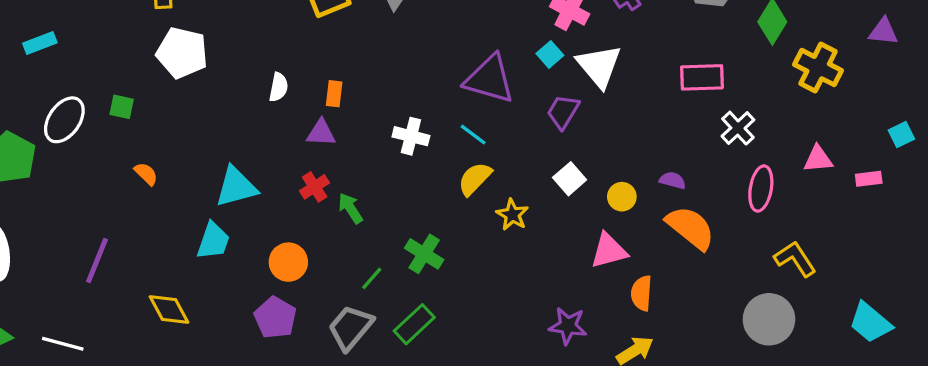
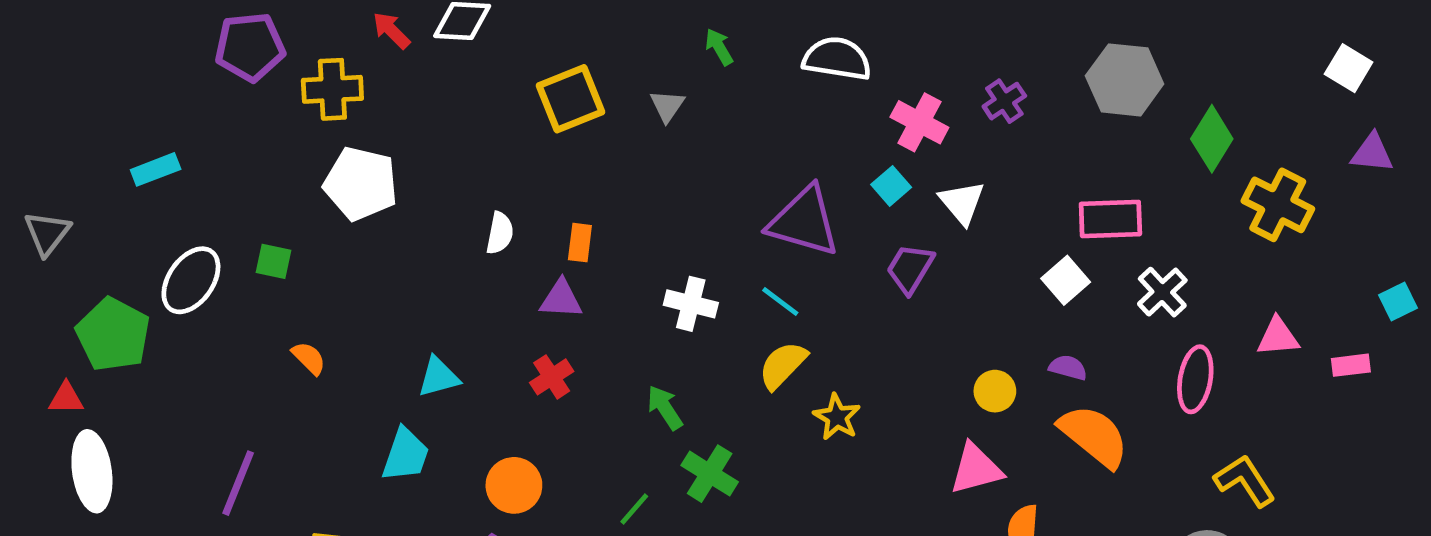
white triangle: (599, 66) -> (962, 202), size x0.7
white square: (570, 179) -> (1066, 280), moved
cyan triangle: (236, 187) -> (439, 377), size x0.7
green arrow: (350, 208) -> (665, 408), moved

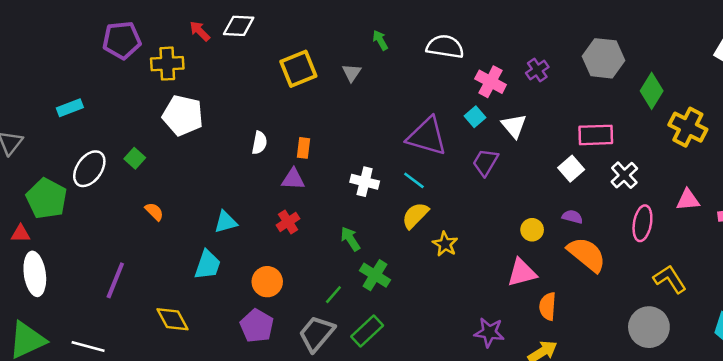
green square: (273, 261) -> (135, 158), turned 30

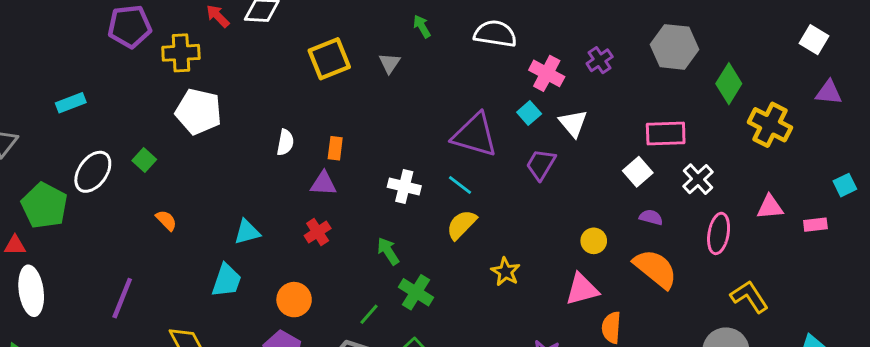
purple semicircle: (572, 217) -> (651, 217), moved
yellow star: (445, 244) -> (506, 272), moved

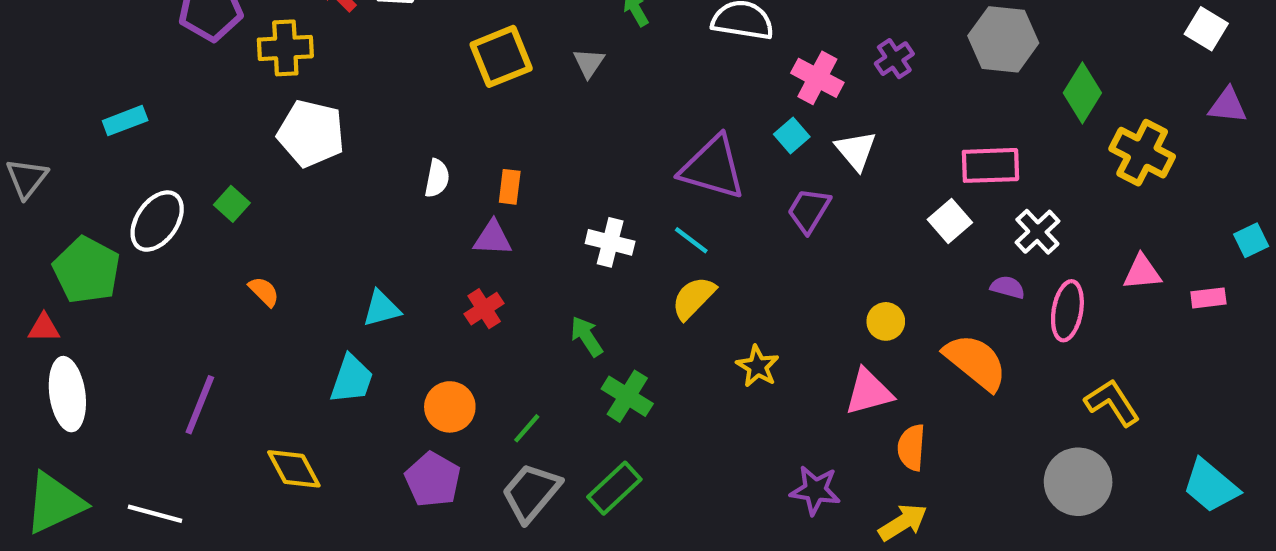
purple semicircle: (651, 217) -> (1008, 287), moved
green line: (369, 314) -> (527, 428), moved

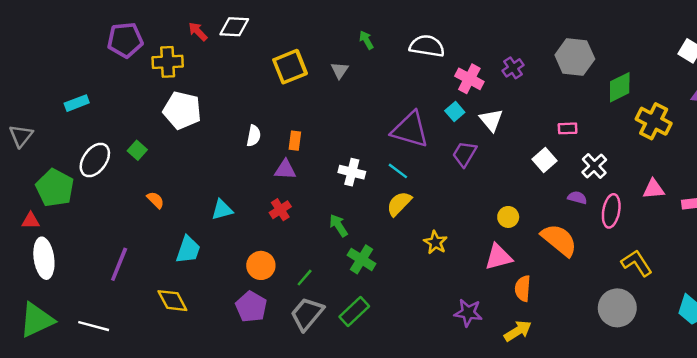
green diamond: (1082, 93) -> (620, 87), turned 32
pink rectangle: (990, 165) -> (568, 128), size x0.6
cyan trapezoid: (352, 379) -> (188, 250), moved

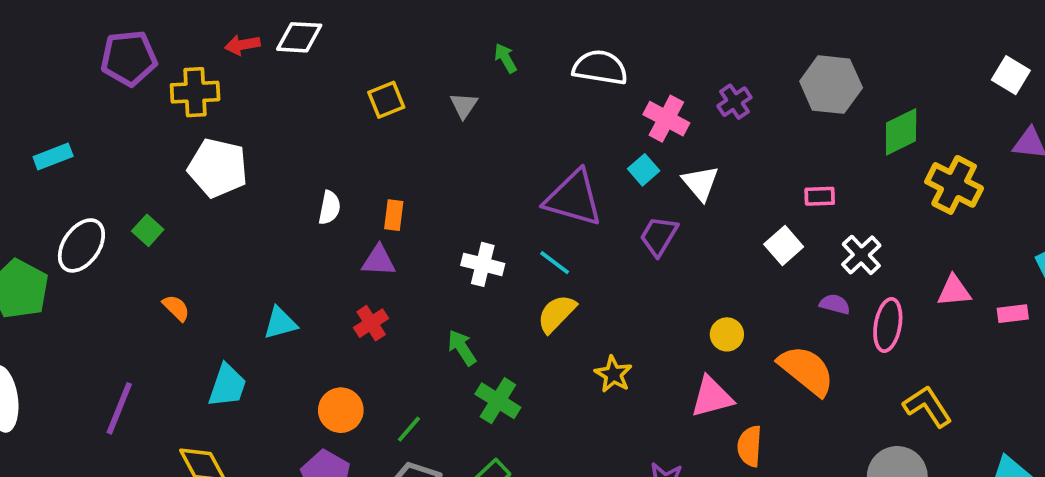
red arrow: (198, 32) -> (242, 45), turned -55
yellow square: (290, 67) -> (386, 100), size x0.7

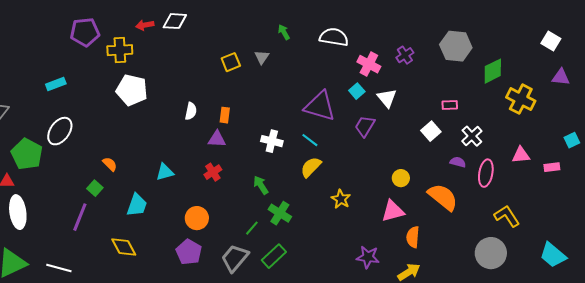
yellow square: (386, 100) -> (231, 62), moved
cyan rectangle: (53, 157) -> (56, 84), moved
green square: (148, 230) -> (95, 188), moved
green line: (409, 429) -> (252, 228), moved

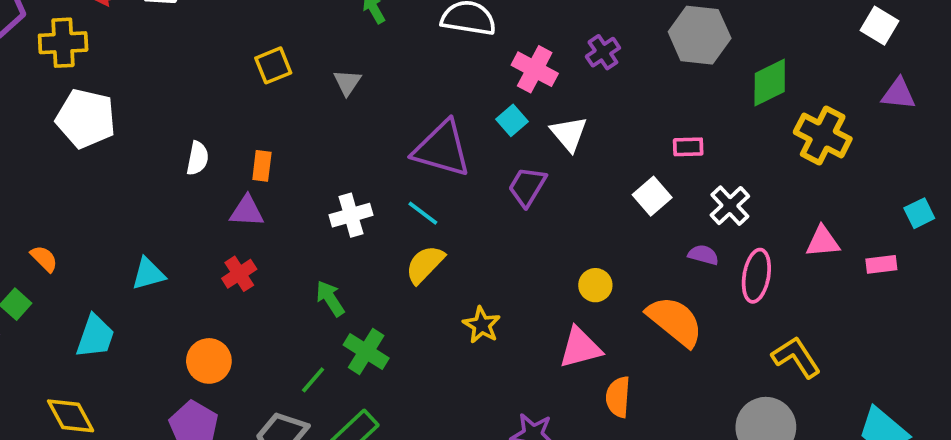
gray triangle: (262, 57) -> (347, 82), moved
white cross: (272, 141) -> (351, 215), turned -30

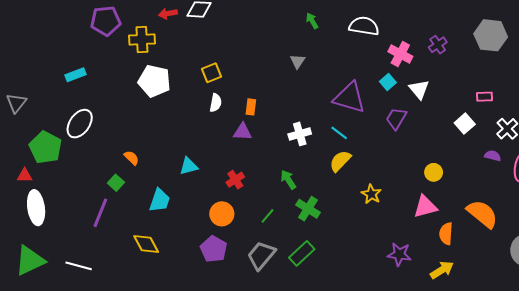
yellow square: (273, 65) -> (211, 73), moved
red cross: (239, 274) -> (235, 180), moved
orange semicircle: (675, 321) -> (482, 214), moved
green line: (313, 380) -> (268, 216), moved

